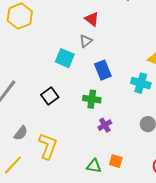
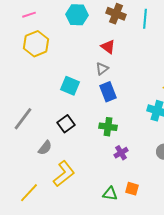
cyan square: (65, 58) -> (70, 86), moved
blue rectangle: (103, 70) -> (108, 92), moved
gray semicircle: (21, 133) -> (45, 148), moved
yellow L-shape: (48, 146) -> (64, 174), turned 32

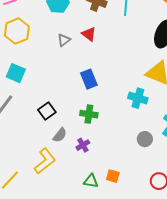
gray triangle: (102, 69) -> (64, 40), moved
cyan square: (70, 86) -> (16, 73), moved
gray semicircle: (45, 148) -> (60, 135), moved
purple cross: (121, 153) -> (83, 145), moved

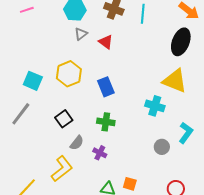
yellow hexagon: (17, 31) -> (69, 74), moved
gray triangle: (64, 40) -> (81, 34), moved
purple cross: (83, 145) -> (100, 153), turned -32

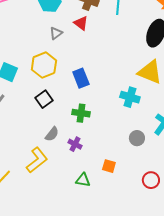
gray triangle: (81, 34) -> (56, 33), moved
red triangle: (106, 42) -> (81, 23), moved
black square: (64, 119) -> (44, 99), moved
orange square: (130, 184) -> (109, 166), moved

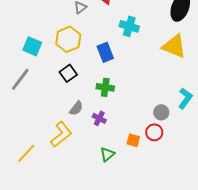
cyan cross: (130, 97) -> (129, 26), moved
green triangle: (83, 180) -> (107, 154), turned -49
red circle: (151, 180) -> (154, 132), moved

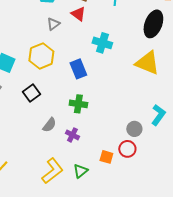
black square: (68, 73) -> (31, 93), moved
yellow L-shape: (61, 134) -> (52, 171), moved

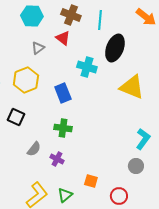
black ellipse: (153, 24) -> (115, 48), moved
black square: (31, 93) -> (16, 117), turned -30
gray circle: (134, 129) -> (136, 166), moved
red circle: (127, 149) -> (119, 196), moved

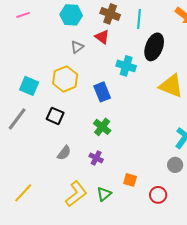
green cross: (63, 128) -> (102, 127), turned 30
gray semicircle: (34, 149) -> (64, 153), moved

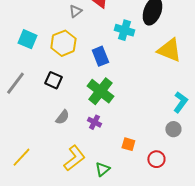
cyan square: (29, 86) -> (27, 39), moved
green cross: (102, 127) -> (100, 91), size x1.5
green triangle: (104, 194) -> (102, 169), moved

